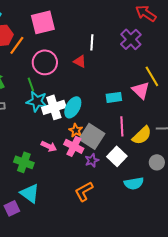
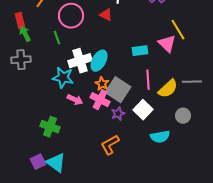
cyan star: (37, 101) -> (63, 78), moved
green cross: (24, 162) -> (50, 127), moved
cyan triangle: (30, 193) -> (56, 163), moved

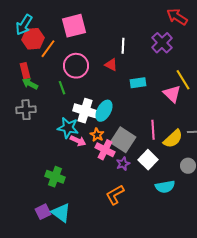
green arrow: (25, 34) -> (30, 84), turned -35
cyan rectangle: (140, 51) -> (138, 83), moved
white cross: (80, 61) -> (85, 111), turned 35
orange star: (102, 84) -> (97, 135), moved
pink arrow: (75, 100) -> (78, 141), moved

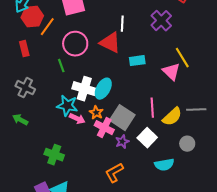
red triangle: (111, 65) -> (110, 43), size x1.6
green arrow: (30, 84) -> (20, 120), moved
gray cross: (26, 110) -> (25, 88), turned 30

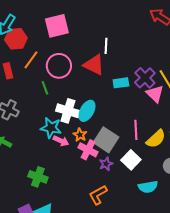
purple cross: (161, 21) -> (145, 78), moved
orange line: (47, 27) -> (31, 60), moved

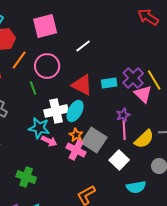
white line: (106, 46) -> (83, 46), moved, turned 49
red triangle: (94, 65) -> (82, 85), moved
white cross: (68, 111) -> (56, 111), turned -30
orange star: (80, 135) -> (76, 135), moved
purple star: (106, 164) -> (123, 115), moved

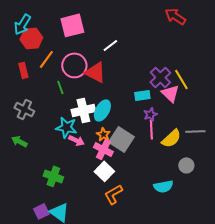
cyan rectangle: (109, 83) -> (142, 95), moved
red triangle: (82, 85) -> (95, 72), moved
white square: (119, 160) -> (104, 171), moved

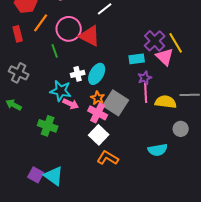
white cross: (83, 110) -> (78, 74), size x0.6
yellow semicircle: (171, 138) -> (166, 102), turned -130
green cross: (53, 176) -> (48, 126), moved
orange L-shape: (113, 194) -> (108, 158), turned 60
purple square: (41, 211) -> (36, 175), turned -35

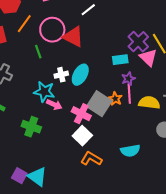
orange star: (98, 98) -> (115, 99), moved
cyan semicircle: (158, 150) -> (130, 151), moved

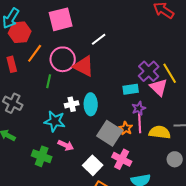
green line: (38, 52) -> (49, 81), turned 32
cyan ellipse: (80, 75) -> (91, 104), turned -30
pink arrow: (54, 105) -> (66, 145), moved
pink cross: (81, 114) -> (122, 159), moved

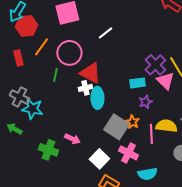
red triangle: (84, 66) -> (90, 73), moved
white cross: (72, 104) -> (85, 88), moved
cyan star: (55, 121) -> (32, 109), moved
pink line: (140, 123) -> (151, 134), moved

